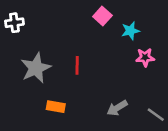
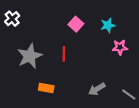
pink square: (102, 16) -> (76, 24), moved
white cross: (14, 23) -> (12, 19), turned -32

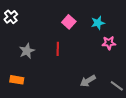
gray star: (30, 56) -> (27, 51), size x0.7
orange rectangle: (46, 88) -> (17, 80), moved

